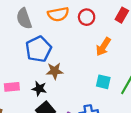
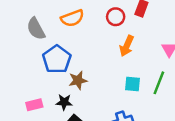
red circle: (87, 17) -> (116, 17), moved

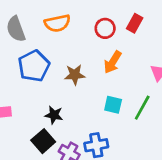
brown star: (78, 80) -> (75, 75), moved
black star: (64, 102) -> (54, 115), moved

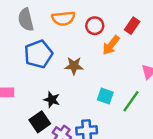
red circle: (105, 28) -> (95, 26), moved
orange arrow: (113, 62) -> (111, 45), moved

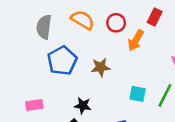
orange semicircle: (63, 18) -> (83, 20), turned -135
gray semicircle: (26, 20) -> (44, 27), turned 30

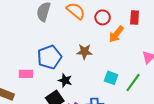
red rectangle: (155, 17) -> (135, 18), turned -32
blue pentagon: (62, 61) -> (49, 57), moved

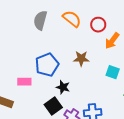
cyan square: (111, 78) -> (113, 72), moved

